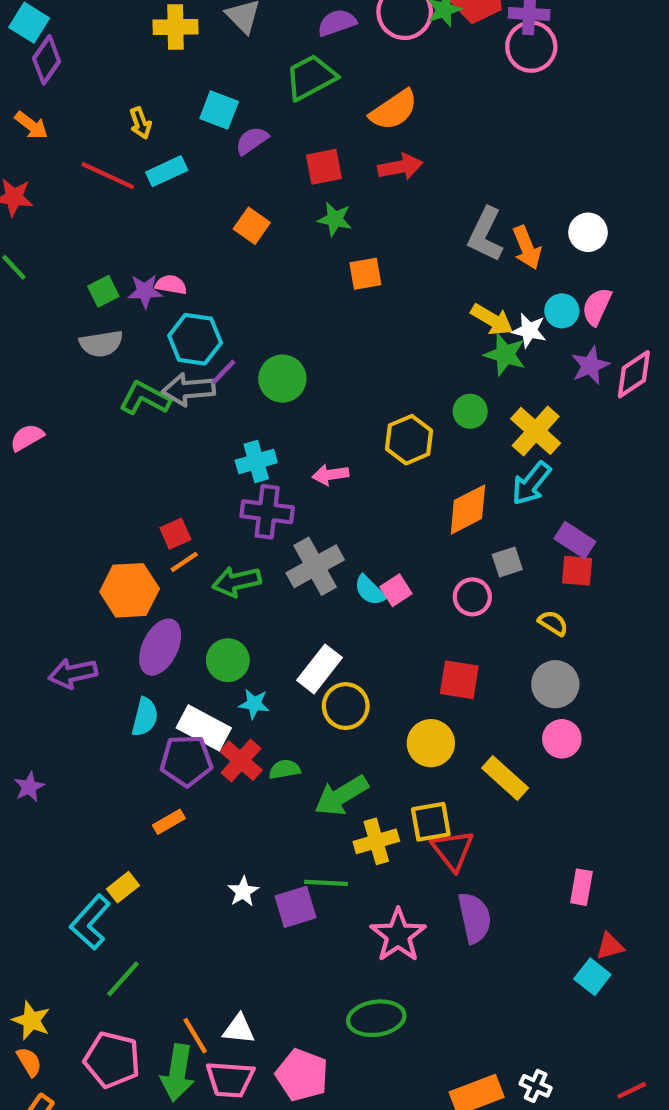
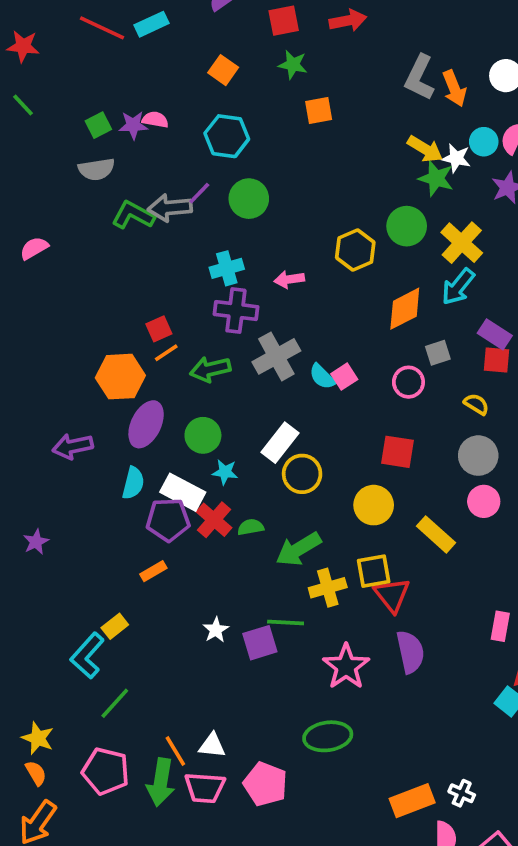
cyan hexagon: (195, 339) -> (227, 136), moved
green circle: (470, 411) -> (407, 226), size x1.4

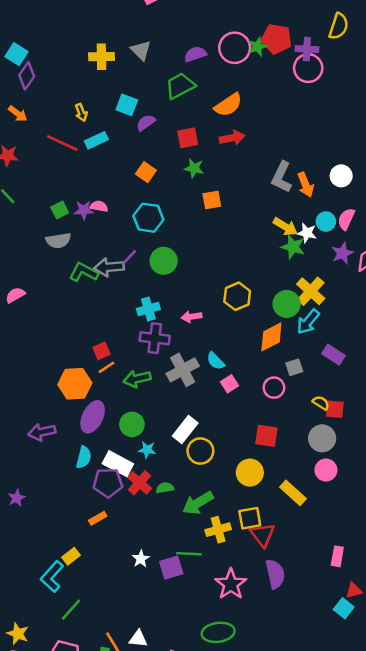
green circle: (407, 226) -> (287, 304), moved
red square: (497, 360) -> (335, 409), moved
cyan semicircle: (322, 377) -> (216, 361), moved

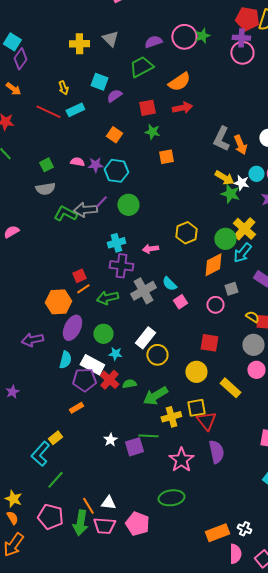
red pentagon: (276, 39) -> (247, 19), moved
purple star: (84, 210) -> (95, 165), moved

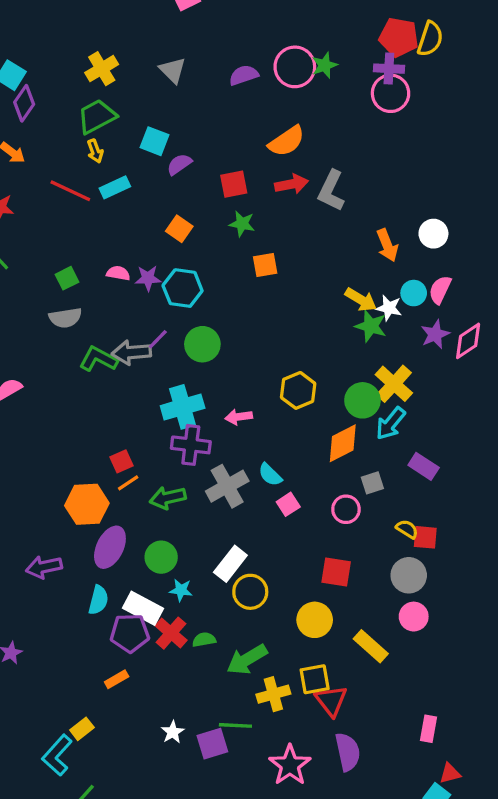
yellow cross: (79, 44) -> (102, 69), moved, turned -30
green trapezoid: (141, 67) -> (97, 116), moved
gray L-shape: (221, 139) -> (331, 191), moved
cyan cross: (116, 243) -> (183, 407), size x1.4

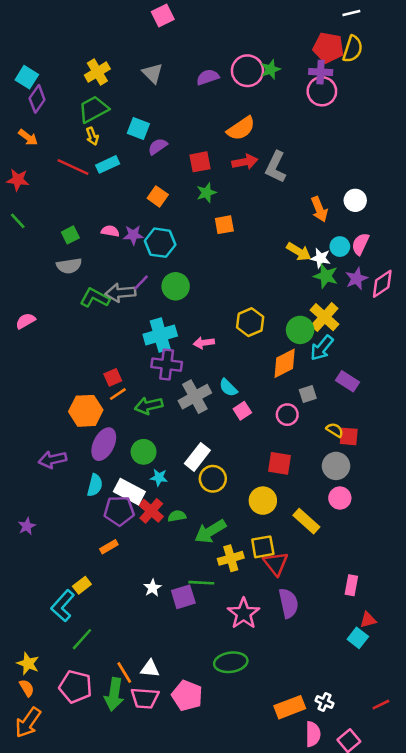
green star: (242, 224) -> (206, 193), turned -30
green star: (371, 326) -> (326, 276), moved

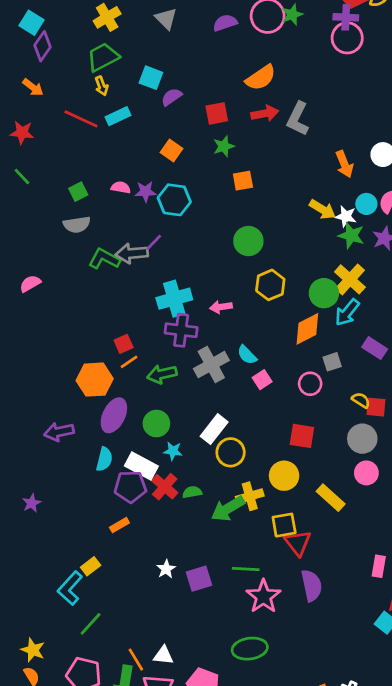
green circle: (176, 286) -> (248, 241), moved
yellow cross: (231, 558) -> (250, 496), moved
green line: (201, 583) -> (246, 569), moved

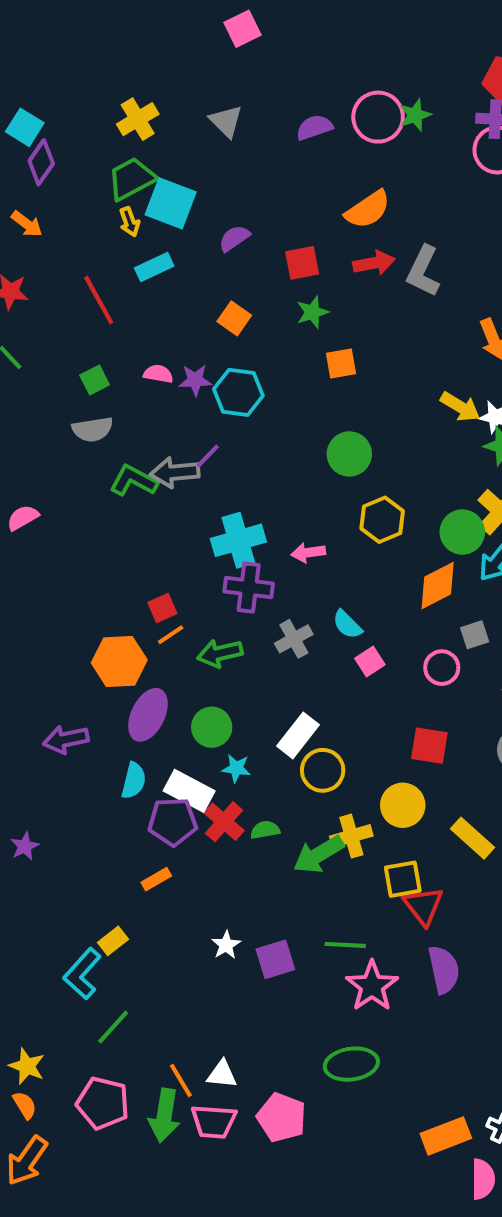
cyan square: (151, 78) -> (171, 203), moved, size x1.4
red line: (81, 119) -> (99, 300), moved, turned 36
gray cross: (211, 365) -> (294, 639), size x0.7

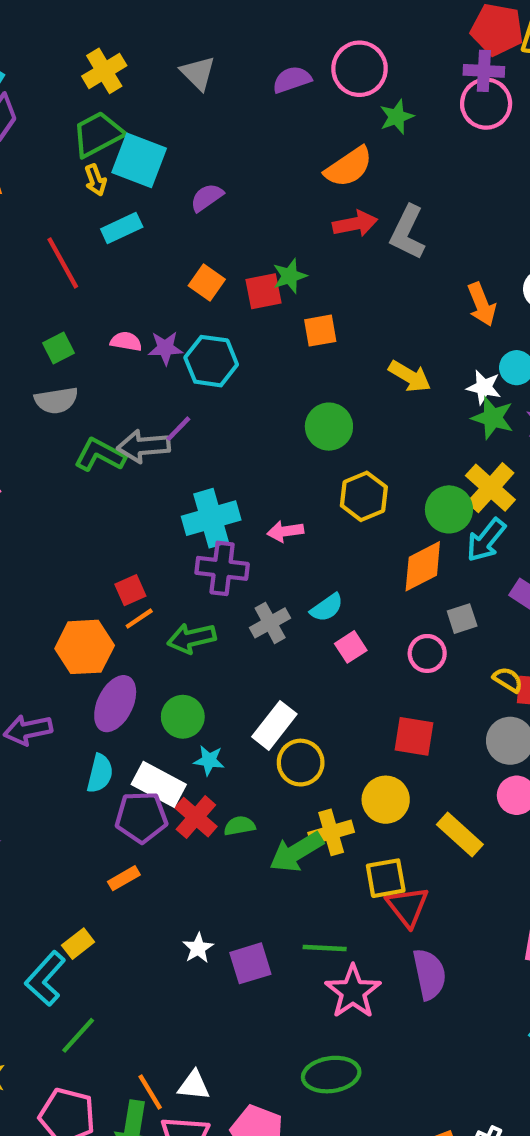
green star: (415, 115) -> (397, 117), moved
red square: (302, 263) -> (264, 291), moved
yellow arrow: (460, 407) -> (410, 376), moved
cyan semicircle: (347, 624) -> (327, 608), turned -80

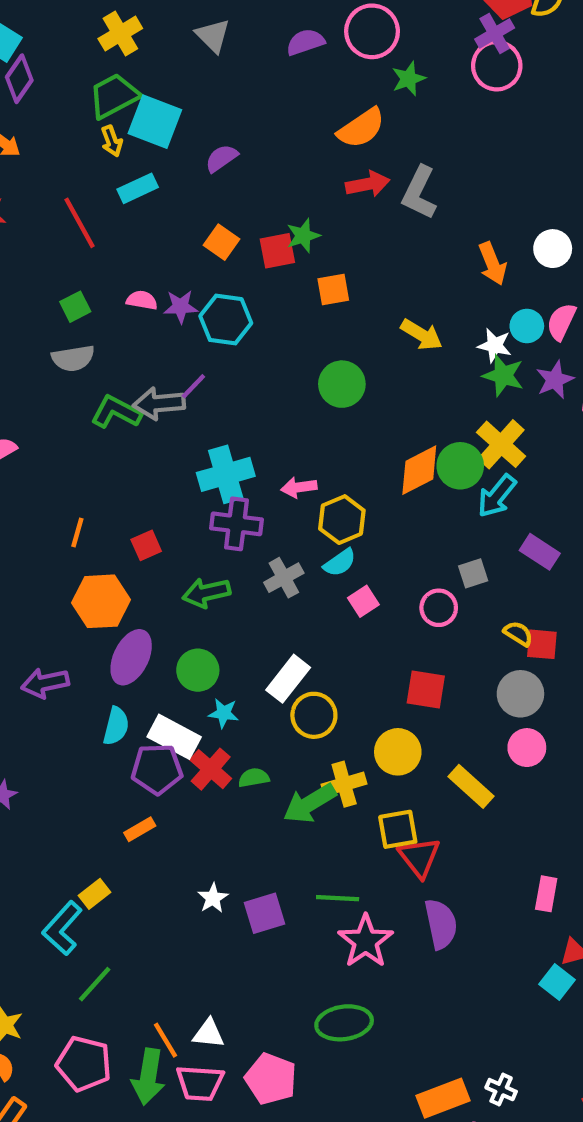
purple cross: (484, 71) -> (495, 33), turned -33
yellow hexagon: (364, 496) -> (342, 520), moved
orange diamond: (423, 566) -> (419, 470), moved
orange line: (139, 619) -> (77, 532), moved, turned -40

